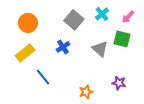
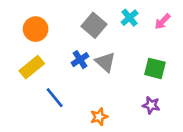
green square: (122, 39) -> (155, 68), moved
gray triangle: (100, 49) -> (105, 62), moved
orange star: (86, 92) -> (99, 117), moved

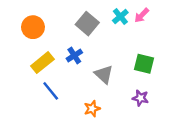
pink arrow: (163, 21) -> (142, 15), moved
gray triangle: (105, 62) -> (104, 74), moved
yellow rectangle: (32, 67) -> (42, 63), moved

